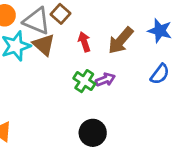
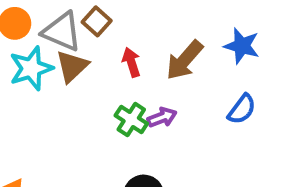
brown triangle: (44, 45) -> (72, 66), turned 35

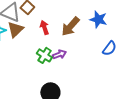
blue semicircle: (242, 109) -> (109, 48), moved

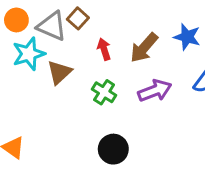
brown triangle: (15, 29) -> (59, 72), moved
purple arrow: (59, 54) -> (155, 91), moved, size x1.5

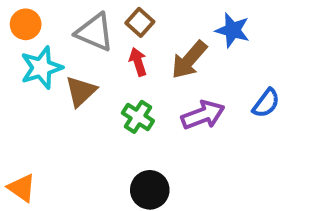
brown square: (78, 18) -> (140, 22), moved
gray triangle: (52, 26) -> (95, 32), moved
blue star: (187, 37) -> (233, 30), moved

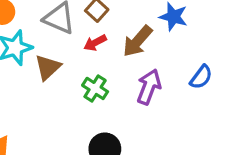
red arrow: (138, 62) -> (95, 43), turned -100
purple arrow: (203, 115) -> (149, 87), turned -48

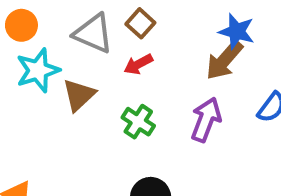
brown arrow: (137, 41) -> (224, 60), moved

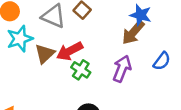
red arrow: (138, 64) -> (70, 51), moved, size x1.5

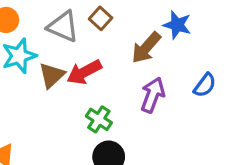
brown arrow: (133, 32) -> (146, 48), moved
green cross: (81, 70) -> (99, 119), moved

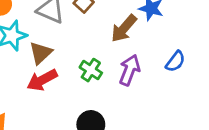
red arrow: (84, 72) -> (42, 80), moved
green cross: (99, 119) -> (91, 70), moved

